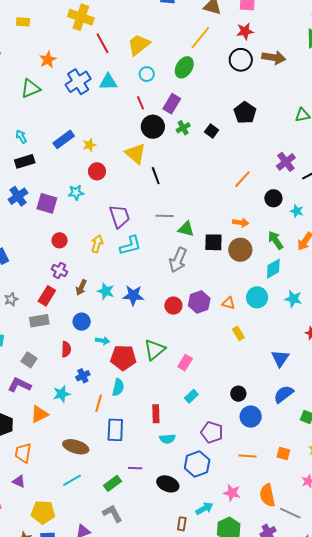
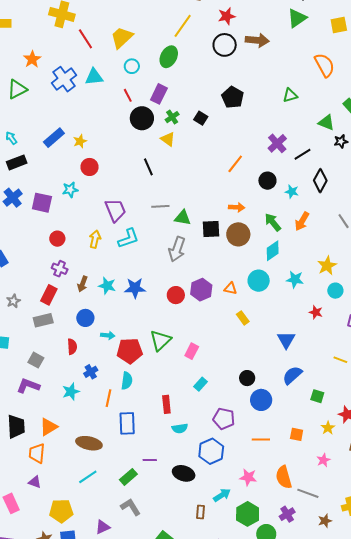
yellow triangle: (135, 154) -> (168, 139), moved, size x0.7
orange triangle: (39, 414) -> (49, 427), moved

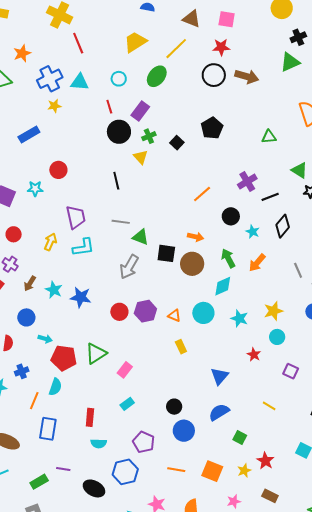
yellow trapezoid: (122, 38) -> (135, 42), moved
yellow star: (80, 141) -> (54, 106), moved
orange square: (297, 434) -> (212, 471), size x1.5

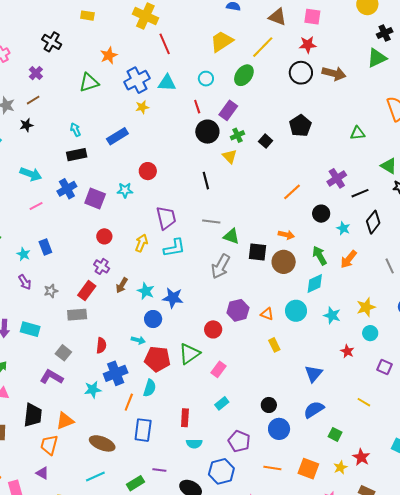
red circle: (119, 312) -> (213, 329), moved
blue circle: (26, 317) -> (153, 319), moved
blue cross: (22, 371) -> (116, 373), size x1.6

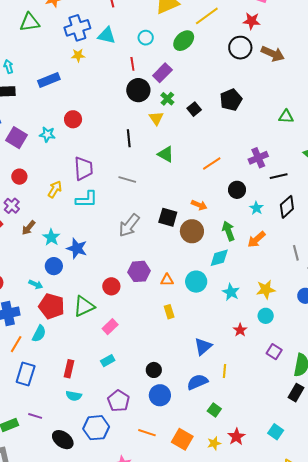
green cross: (237, 135) -> (167, 99), turned -32
green triangle: (231, 236) -> (166, 154), moved
orange triangle: (267, 314) -> (167, 280), turned -32
yellow line: (364, 402) -> (224, 371), moved, turned 56

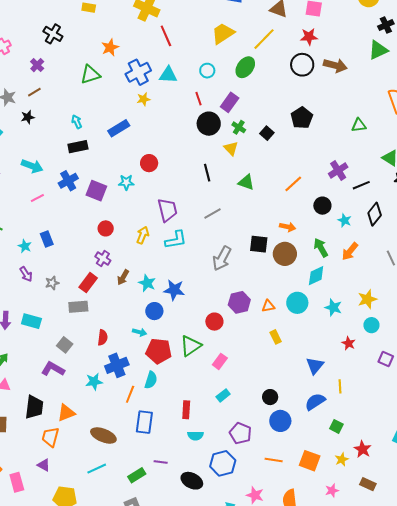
gray line: (127, 179) -> (213, 214), turned -36

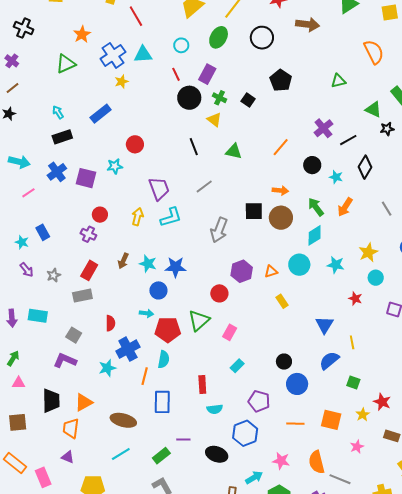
black circle: (302, 65) -> (262, 38), moved
purple cross: (103, 258) -> (88, 234), moved

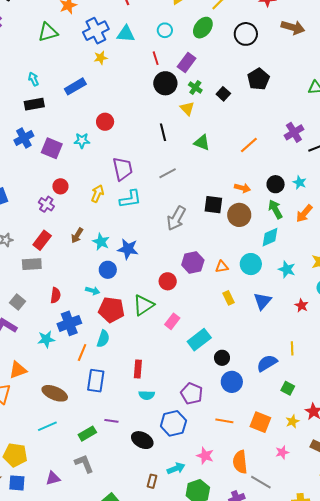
black circle: (312, 165) -> (276, 184), moved
blue triangle: (324, 325) -> (262, 301), moved
cyan rectangle: (237, 366) -> (199, 340), moved, size x1.6

